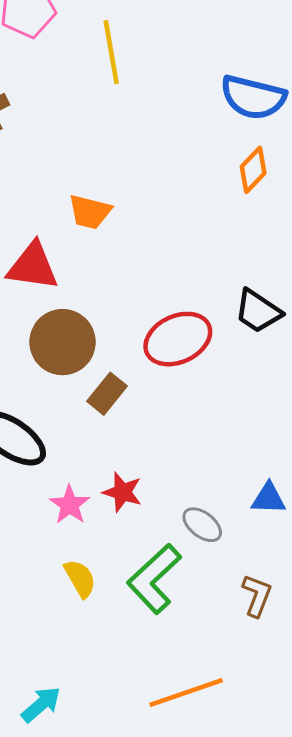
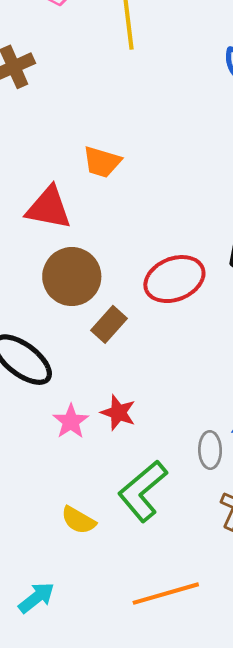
gray ellipse: (202, 525) -> (210, 450), moved, turned 48
yellow semicircle: (80, 578) -> (78, 520), moved, turned 147

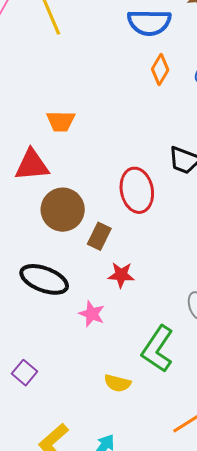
red ellipse: (174, 279) -> (137, 190), turned -63
red star: (118, 413) -> (121, 275), moved

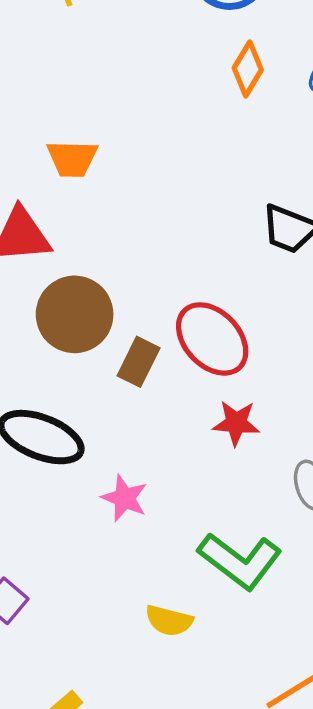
red ellipse: (137, 190) -> (212, 339), moved, turned -33
red star: (121, 275) -> (236, 423), moved
green L-shape: (158, 349) -> (240, 561), turned -87

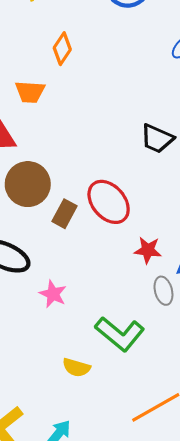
orange diamond: (248, 69) -> (62, 49), moved
red star: (236, 423) -> (148, 250), moved

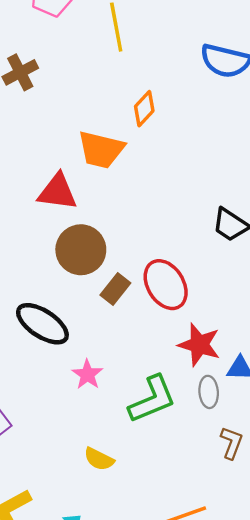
orange trapezoid: (30, 92) -> (101, 150), size x1.4
red star: (148, 250) -> (199, 345), size x1.4
green L-shape: (120, 334) -> (152, 399), moved, turned -72

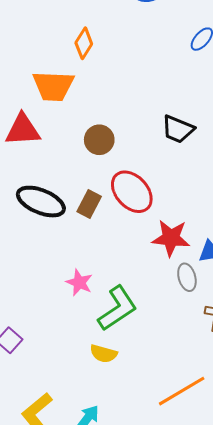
brown circle: (81, 250) -> (99, 140), moved, size x0.7
black ellipse: (42, 324) -> (41, 202), moved
green L-shape: (152, 399) -> (118, 308), moved

